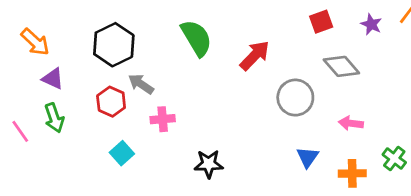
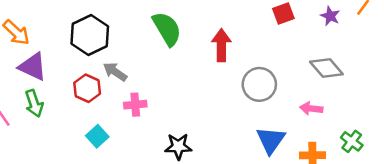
red arrow: (255, 56) -> (221, 45), turned -44
gray diamond: (341, 66) -> (326, 68), moved
purple triangle: (53, 79) -> (33, 67), size x1.4
blue triangle: (308, 157) -> (271, 140), size x1.4

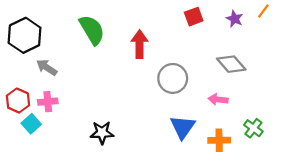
red hexagon: (87, 88) -> (18, 101), moved
pink cross: (135, 105) -> (48, 102), moved

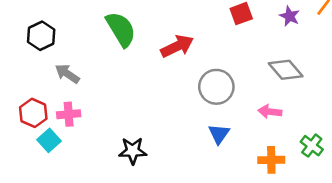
black hexagon: (25, 35) -> (41, 36), size x0.7
red arrow: (140, 44) -> (177, 46), turned 64
blue triangle: (183, 127) -> (219, 134), moved, size x0.7

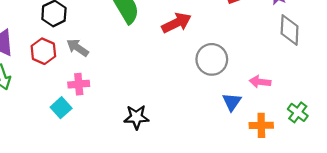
gray diamond: (286, 70) -> (290, 30), moved, turned 44
red hexagon: (33, 113) -> (43, 51), moved
blue triangle: (219, 134) -> (232, 102), moved

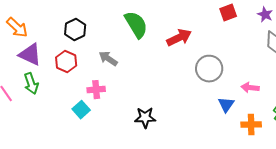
gray arrow: (78, 48) -> (108, 59), moved

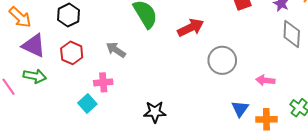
black hexagon: (75, 30) -> (68, 15), moved
green arrow: (31, 84) -> (35, 76), turned -60
blue triangle: (226, 105) -> (240, 109), moved

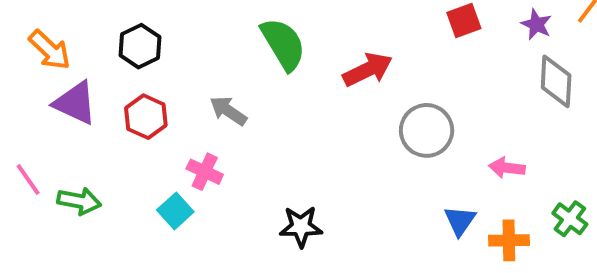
green arrow: (35, 76) -> (79, 201), moved
pink cross: (103, 82) -> (205, 172), turned 30

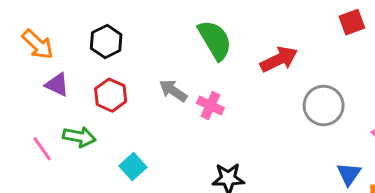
purple triangle: (75, 103) -> (57, 85), size x0.7
pink cross: (205, 172) -> (210, 106), moved
pink line: (28, 180) -> (42, 149), moved
green arrow: (79, 201) -> (79, 137), moved

